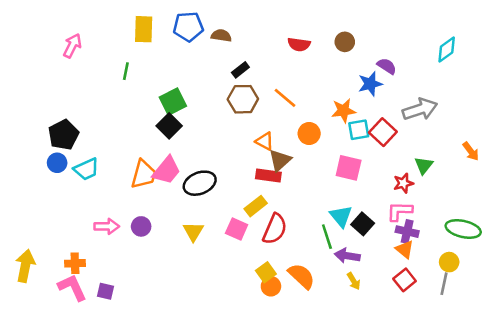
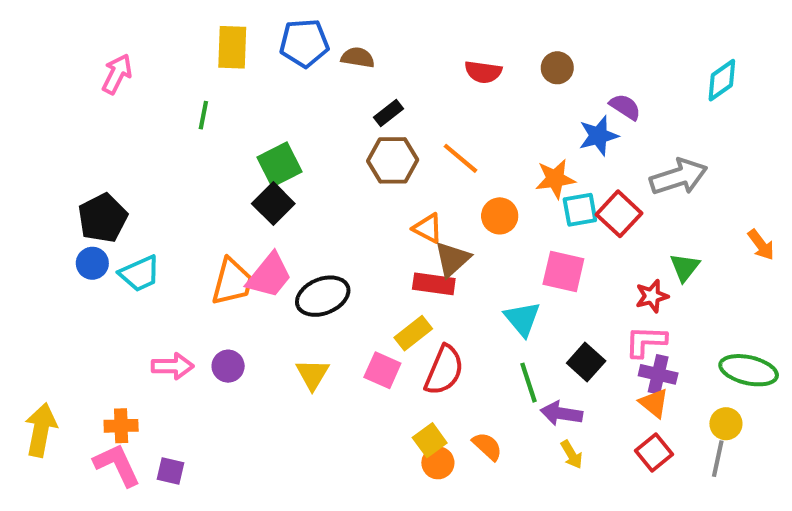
cyan triangle: (341, 216) -> (522, 319), moved
orange semicircle: (301, 276) -> (487, 446), size x0.7

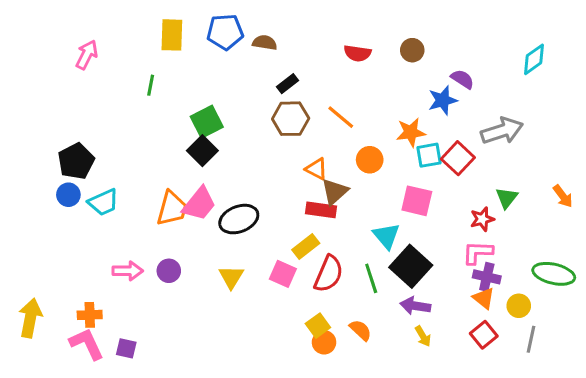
orange arrow: (761, 245) -> (563, 196), moved
black square: (586, 362) -> (411, 266), moved, size x1.5
green line: (528, 383) -> (371, 278), moved
yellow circle: (726, 424) -> (519, 306), moved

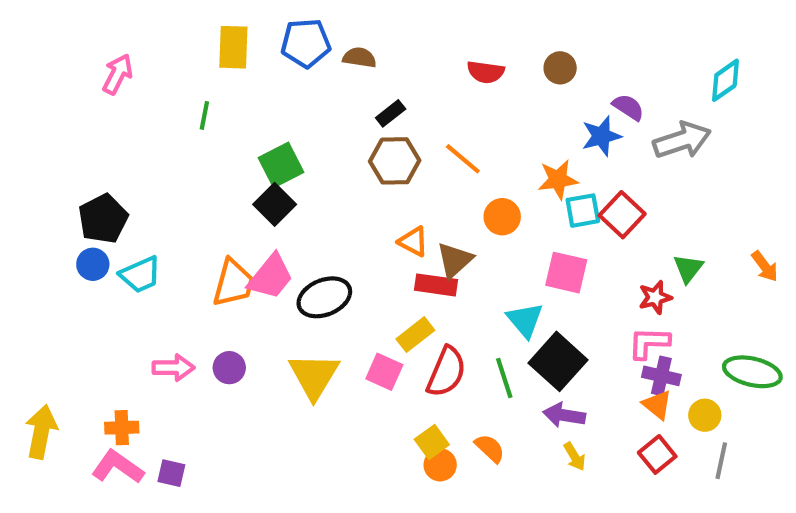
gray arrow: (502, 131) -> (682, 140), moved
orange triangle: (316, 169) -> (413, 242), moved
yellow triangle: (231, 277) -> (314, 376), size x1.5
pink L-shape: (87, 344) -> (118, 467), turned -30

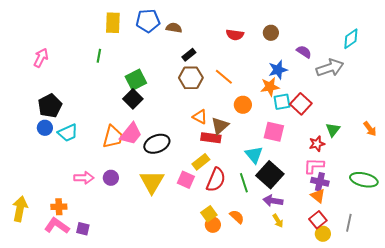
pink arrow: (118, 74) -> (41, 58), moved
blue star: (601, 136) -> (278, 70), moved
yellow circle: (705, 415) -> (323, 234), moved

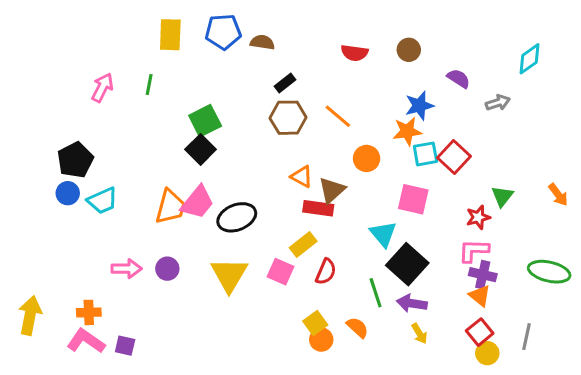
pink arrow: (41, 58) -> (102, 88), moved
gray arrow: (330, 68) -> (498, 103), size x0.6
red semicircle: (216, 180) -> (326, 272), size x0.7
green line: (244, 183) -> (376, 293), moved

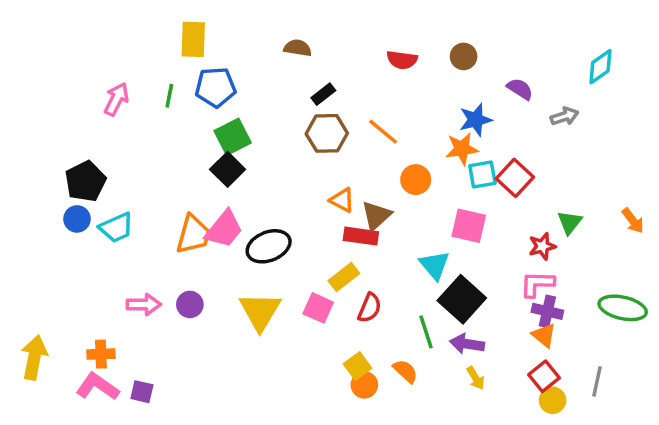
blue pentagon: (223, 32) -> (216, 87), moved

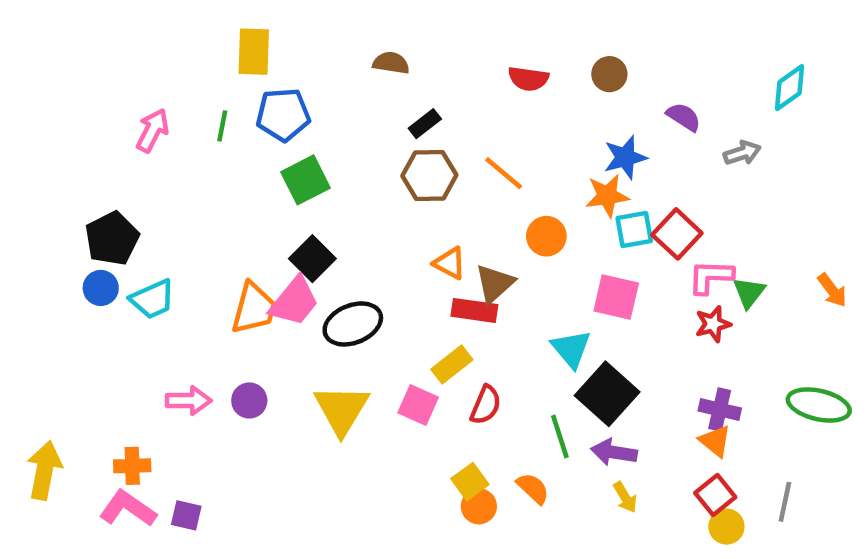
black square: (228, 169) -> (312, 259), moved
pink L-shape: (537, 284) -> (711, 277), moved

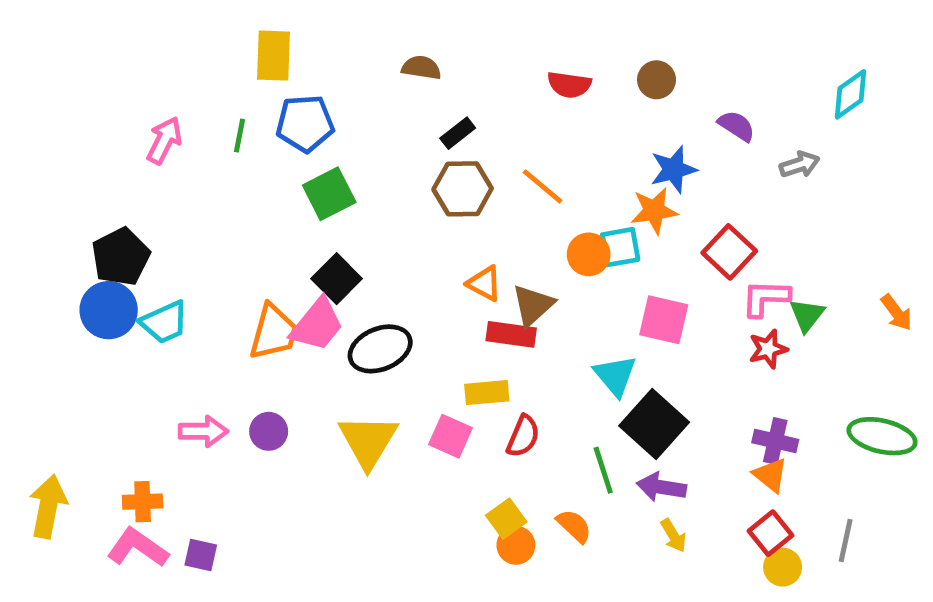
cyan square: (634, 229) -> (620, 247), moved
blue circle: (101, 288) -> (109, 310), size x1.5
yellow rectangle: (452, 364) -> (487, 393), turned 33

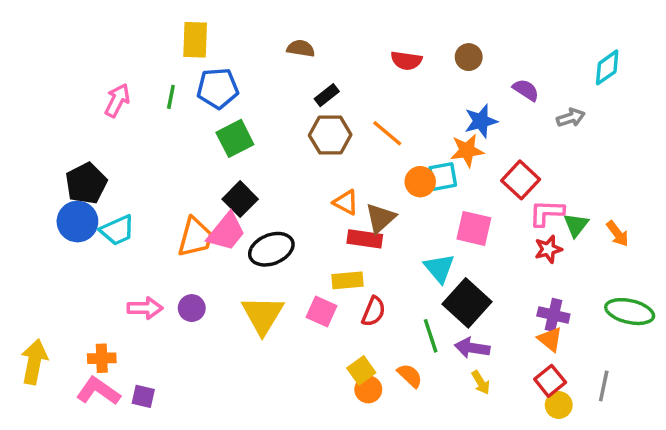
orange arrow: (897, 313) -> (618, 234), moved

